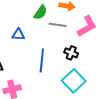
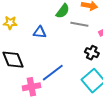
blue line: (42, 61) -> (53, 73), moved, turned 45

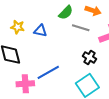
yellow star: (10, 23) -> (18, 27), moved

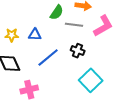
black cross: (89, 57) -> (78, 51), moved
blue line: (48, 72) -> (48, 58), moved

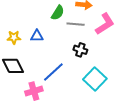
blue line: (48, 58) -> (53, 72), moved

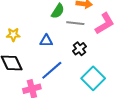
blue triangle: (37, 36) -> (46, 41), moved
black cross: (80, 50) -> (79, 49), turned 32

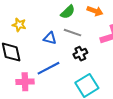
gray line: (75, 23) -> (73, 33), moved

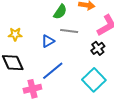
blue triangle: (50, 38) -> (48, 41), turned -32
black cross: (80, 54) -> (98, 48), moved

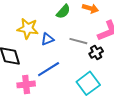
gray line: (69, 31) -> (78, 41), moved
yellow star: (15, 34) -> (28, 29), moved, size x1.5

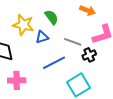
green semicircle: (63, 12) -> (52, 17), moved, turned -84
blue line: (49, 69) -> (54, 63), moved

